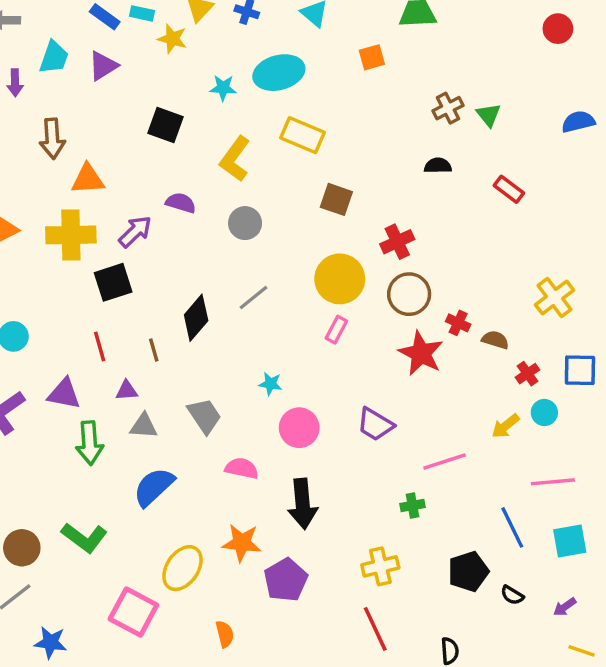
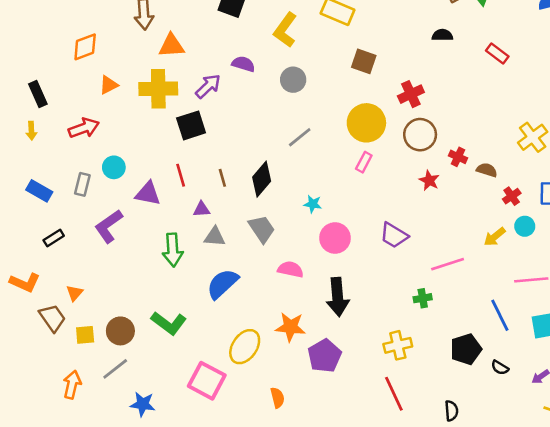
black diamond: (196, 318) -> (262, 179), moved
red star: (421, 353) -> (429, 180), size x0.6
purple triangle: (64, 394) -> (148, 194), moved

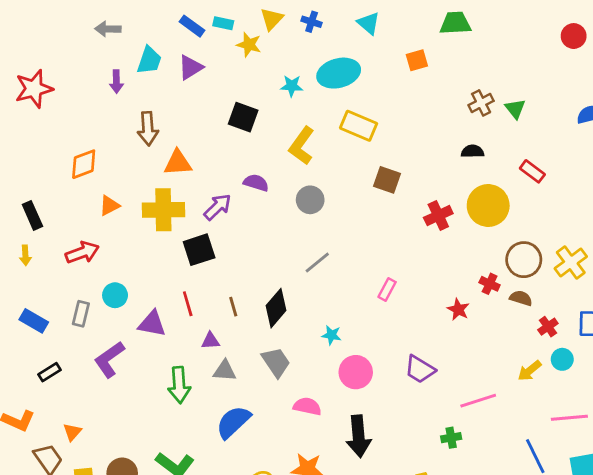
yellow circle: (366, 123) -> (488, 206), moved
brown circle: (420, 135) -> (524, 260), moved

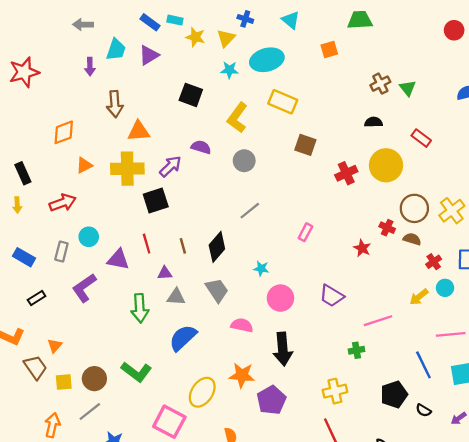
yellow triangle: (272, 19) -> (226, 38), moved

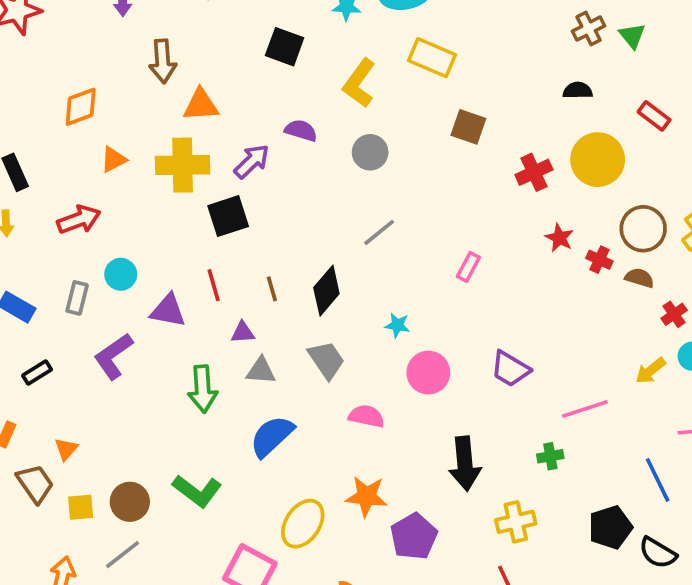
red star: (362, 248) -> (559, 238), moved
black arrow: (283, 349) -> (465, 464), moved
black semicircle: (423, 410) -> (658, 553), size x1.5

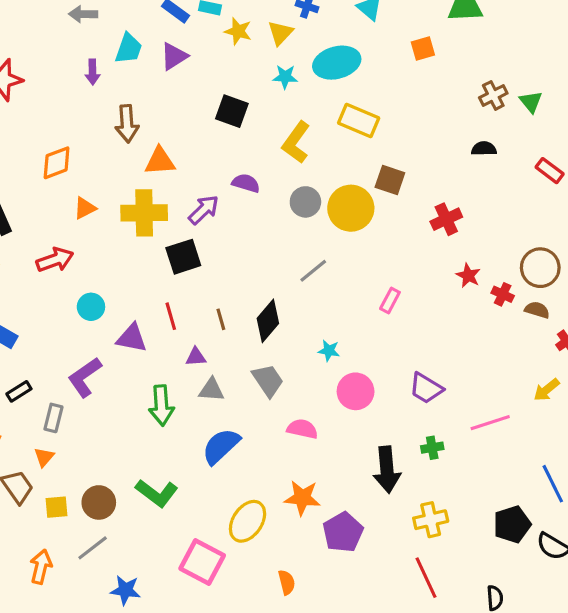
yellow circle: (598, 160) -> (351, 208), moved
gray rectangle: (77, 298) -> (53, 418), moved
green cross: (550, 456) -> (432, 448), moved

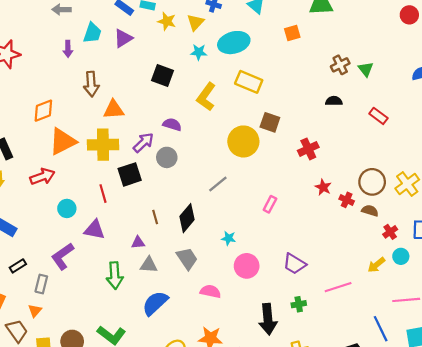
gray circle: (305, 202) -> (167, 157), moved
orange triangle: (85, 208) -> (63, 141), size x1.8
red line: (171, 316) -> (103, 194), moved

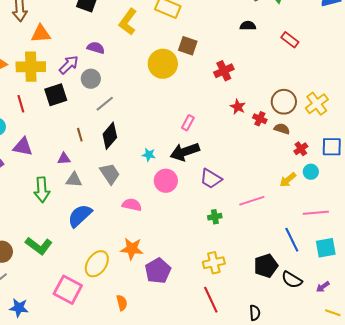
gray line: (218, 184) -> (105, 104), moved
red line: (103, 194) -> (21, 104), moved
black arrow: (268, 319) -> (185, 152), moved, turned 76

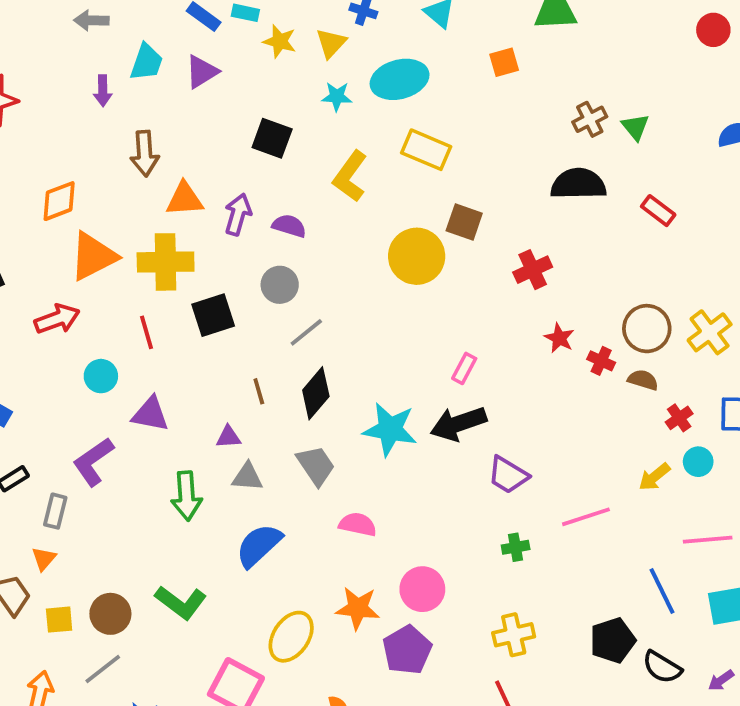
black semicircle: (248, 26) -> (578, 184), size x1.8
purple arrow: (69, 65) -> (238, 214), moved, turned -30
cyan star: (149, 155) -> (390, 429), size x2.0
pink circle: (166, 181) -> (422, 589), moved

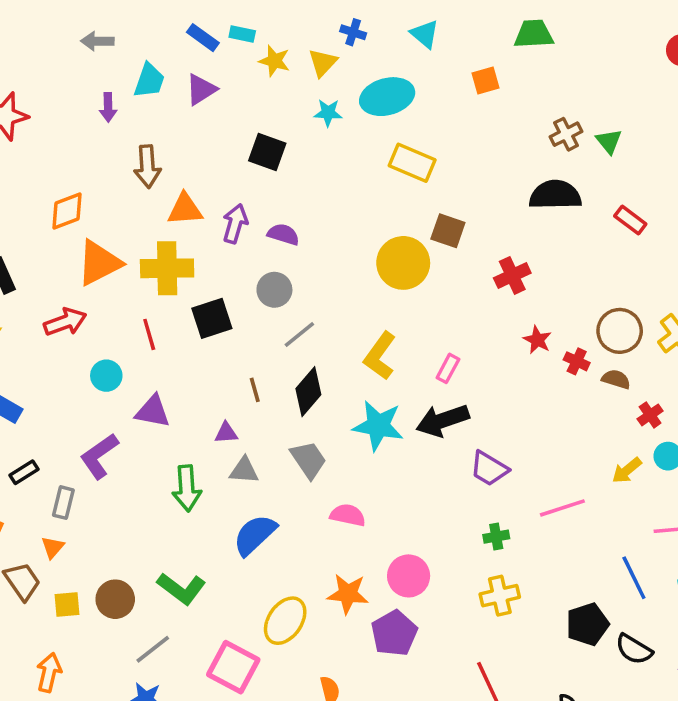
yellow L-shape: (350, 176) -> (380, 356), moved
yellow cross: (514, 635) -> (500, 596), moved
gray line: (103, 669) -> (153, 649), moved

